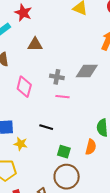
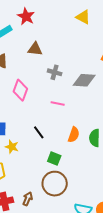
gray cross: (57, 77) -> (55, 72), moved
black line: (46, 127) -> (39, 132), turned 32
orange semicircle: (91, 147) -> (74, 135), moved

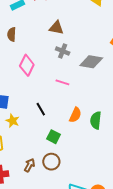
brown triangle: (35, 49) -> (56, 28), moved
brown circle: (55, 184) -> (51, 162), size x0.7
brown arrow: (28, 199) -> (30, 165), moved

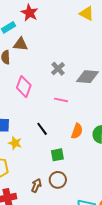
brown triangle: (56, 28) -> (20, 44), moved
gray cross: (63, 51) -> (58, 69), turned 32
green square: (53, 137) -> (57, 155), turned -32

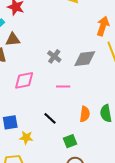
pink diamond: (24, 87) -> (24, 80), turned 70

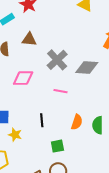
brown triangle: (13, 39) -> (29, 39), moved
gray cross: (54, 56) -> (57, 60), size x1.5
black line: (50, 118) -> (42, 120), turned 32

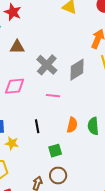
gray diamond: (87, 68) -> (77, 70), turned -30

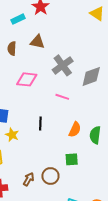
green square: (55, 151) -> (72, 159), moved

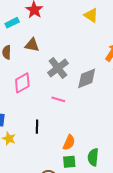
pink diamond: (27, 79) -> (22, 83), turned -35
orange semicircle: (75, 129) -> (69, 142), moved
green semicircle: (95, 135) -> (93, 157), moved

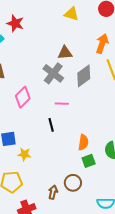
brown triangle: (32, 45) -> (65, 53), moved
black line: (37, 127) -> (51, 125), moved

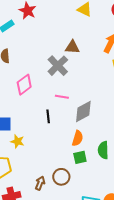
gray diamond: (84, 76) -> (83, 111), moved

